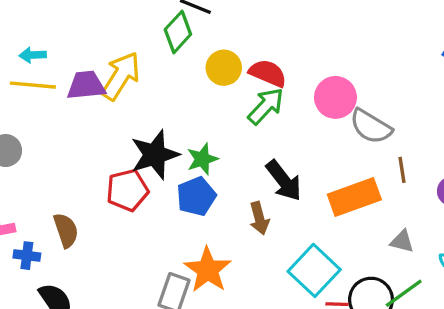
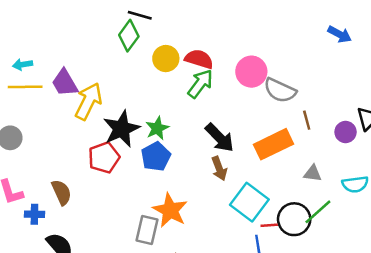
yellow arrow: (121, 76) -> (88, 101), moved
purple trapezoid: (86, 85) -> (65, 83), turned -108
brown arrow: (259, 218) -> (219, 168), moved

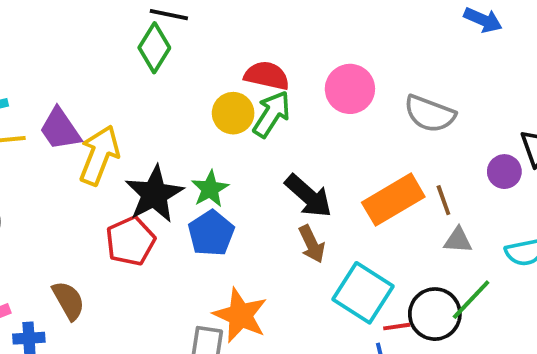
yellow circle: (166, 59) -> (233, 113), moved
gray semicircle: (280, 90) -> (430, 114), moved
brown line: (307, 120) -> (443, 200), moved

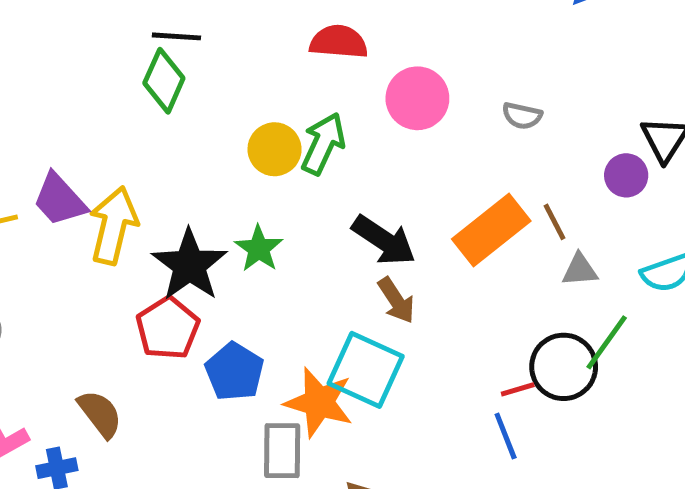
red semicircle: (267, 76) -> (339, 42), moved
gray semicircle: (430, 114) -> (522, 116), size x0.6
blue pentagon: (211, 233) -> (234, 372), moved
cyan square: (363, 293) -> (366, 370), moved

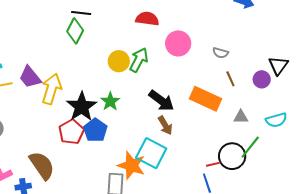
brown line: (554, 222) -> (230, 79), moved
orange rectangle: (491, 230) -> (206, 99), turned 60
blue pentagon: (234, 372) -> (95, 130), moved
brown semicircle: (100, 414) -> (42, 165), size x1.4

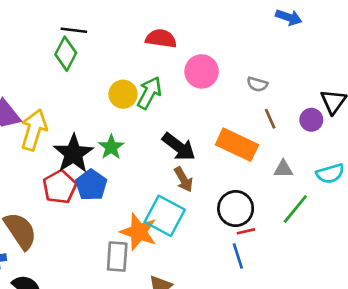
black circle: (232, 156) -> (236, 209), moved

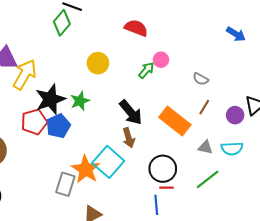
pink circle: (202, 71) -> (161, 60), size x0.6
green arrow: (149, 93) -> (146, 70), moved, size x0.7
brown line: (270, 119) -> (204, 107), turned 42
cyan semicircle: (330, 174) -> (232, 149), moved

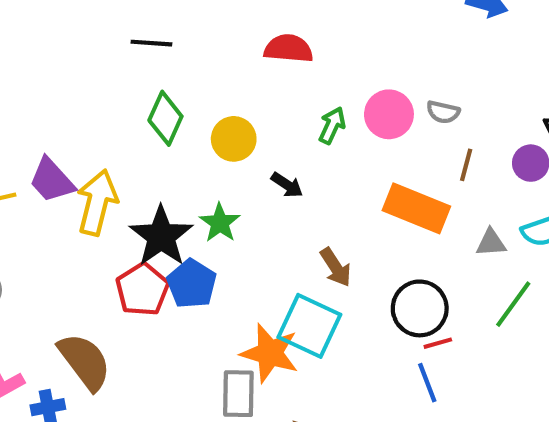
green diamond: (62, 23) -> (165, 118), moved
pink circle: (161, 60) -> (389, 114), moved, size x1.5
black arrow: (131, 112) -> (287, 185), moved, size x0.6

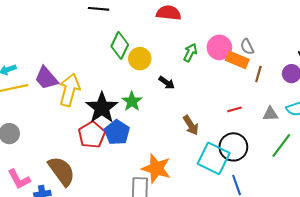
gray semicircle: (443, 112) -> (247, 47), turned 49
green diamond: (165, 118) -> (120, 45), moved
orange rectangle: (416, 208) -> (237, 60), moved, size x0.7
cyan square: (309, 326) -> (214, 158), moved
red line: (438, 343) -> (235, 109), moved

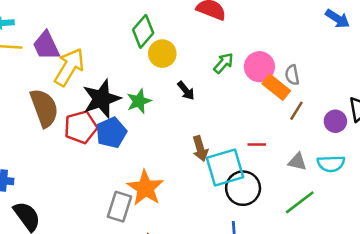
cyan square: (214, 158) -> (225, 168), moved, turned 32
brown semicircle: (62, 171) -> (44, 108), moved

